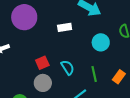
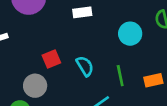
orange rectangle: (119, 77) -> (153, 80), turned 40
gray circle: (43, 83) -> (35, 86), moved

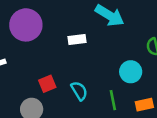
cyan circle: (130, 34) -> (131, 72), moved

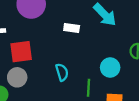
red square: (47, 84) -> (21, 52), moved, size x1.5

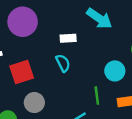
cyan semicircle: (62, 72) -> (63, 63), moved
gray circle: (17, 77) -> (34, 103), moved

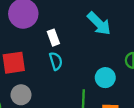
white rectangle: (68, 38) -> (53, 38), moved, turned 63

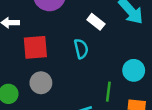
white rectangle: (53, 38) -> (96, 22), moved, turned -35

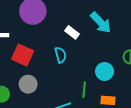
red square: (35, 47) -> (23, 55), turned 30

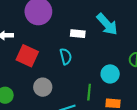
white rectangle: (72, 32) -> (78, 34), turned -32
gray circle: (28, 84) -> (43, 87), moved

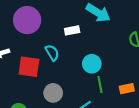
cyan semicircle: (66, 56) -> (52, 53), moved
cyan circle: (110, 74) -> (92, 64), moved

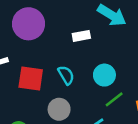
cyan semicircle: (52, 53) -> (66, 75), moved
green line: (100, 84) -> (114, 99), turned 63

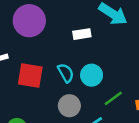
cyan circle: (104, 75) -> (92, 75), moved
gray circle: (59, 109) -> (69, 106), moved

